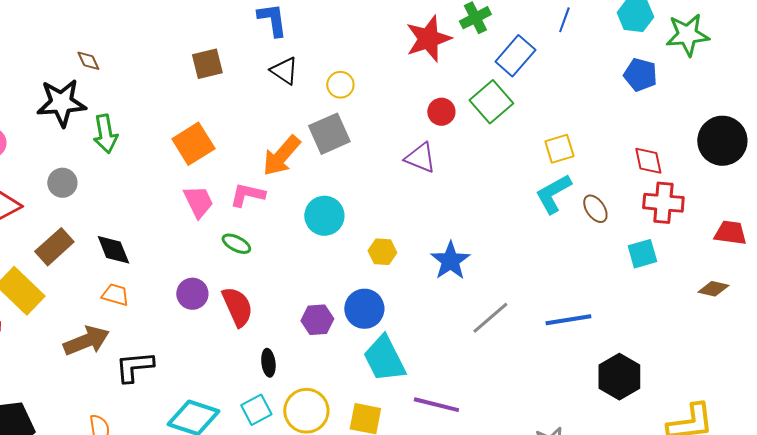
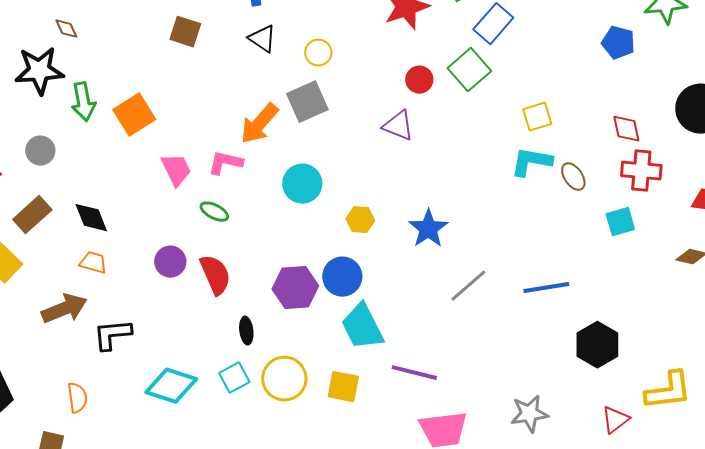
brown square: (207, 64) -> (185, 32), turned 32
orange square: (193, 144) -> (134, 115), moved
cyan L-shape: (553, 194) -> (531, 162), turned 39
purple hexagon: (317, 320) -> (295, 288), size x1.4

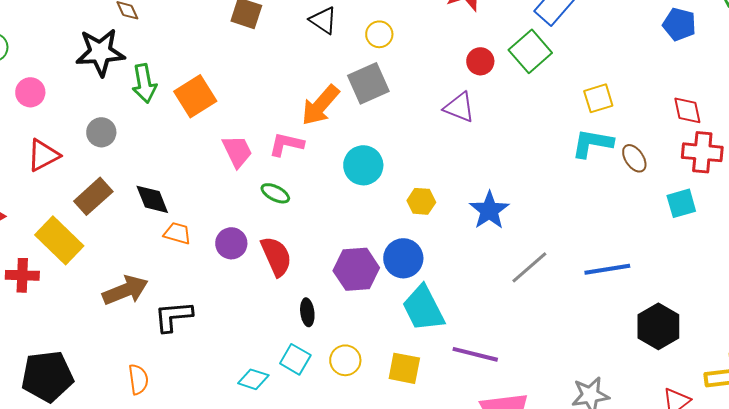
orange trapezoid: (93, 263) -> (177, 233), moved
cyan square: (234, 378) -> (295, 359), turned -32
yellow circle: (284, 379) -> (345, 360), size x0.7
cyan diamond: (171, 386) -> (253, 379), moved, size x0.6

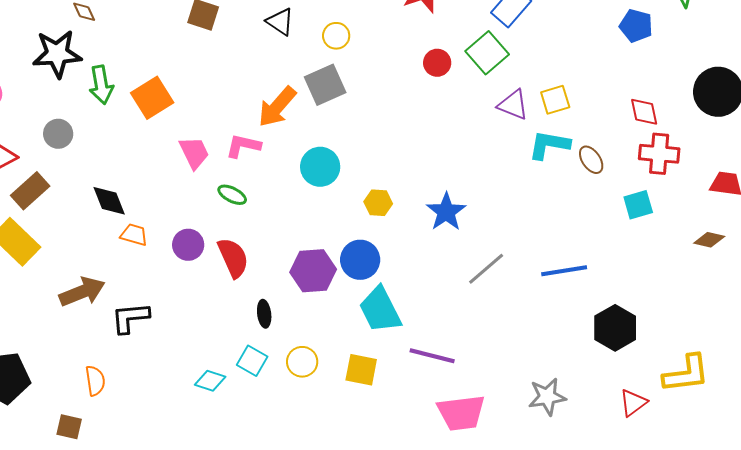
purple triangle: (459, 107) -> (513, 105), moved
brown rectangle: (93, 196) -> (30, 191), moved

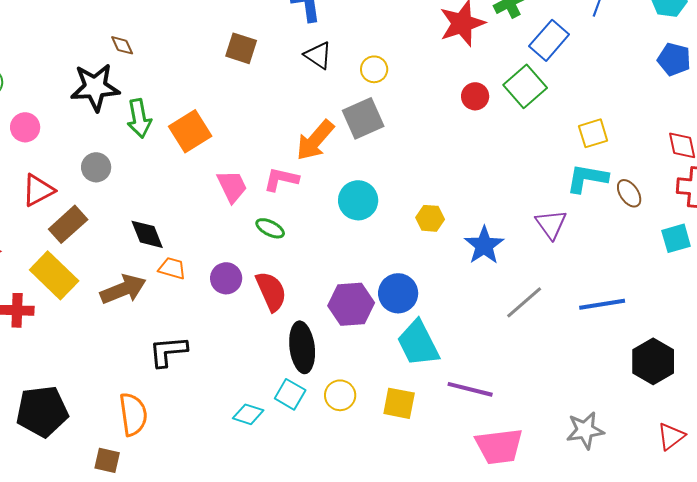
purple triangle: (513, 105) -> (551, 224), moved, turned 32
yellow hexagon: (378, 203) -> (430, 218), moved
brown arrow: (82, 292) -> (123, 289), moved
black ellipse: (264, 314) -> (302, 347), size x1.8
orange semicircle: (95, 381) -> (133, 414), size x1.4

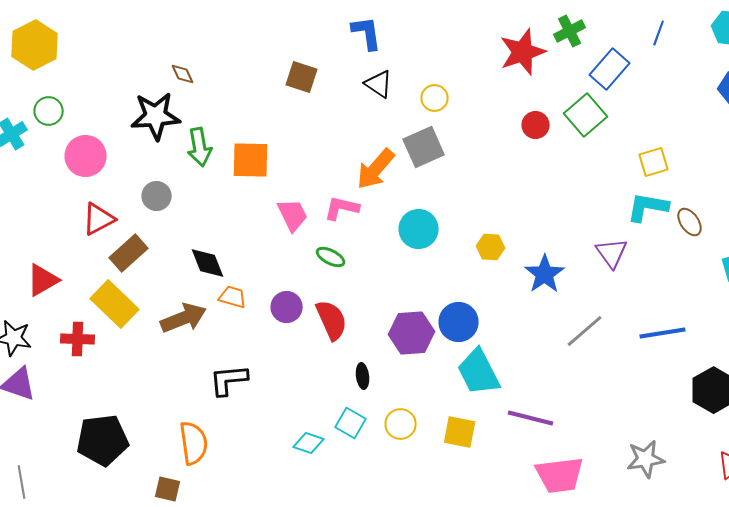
pink circle: (25, 127) -> (86, 156), size x1.4
orange square: (190, 131) -> (251, 160), turned 33
black ellipse: (302, 347) -> (363, 376), size x0.5

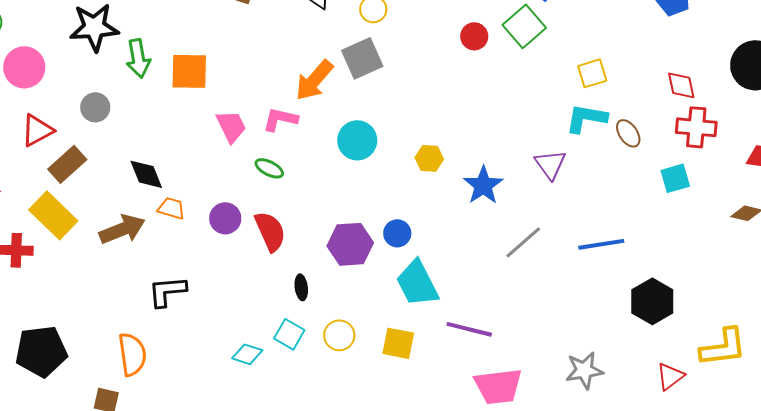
blue circle: (459, 322) -> (397, 233), size x0.7

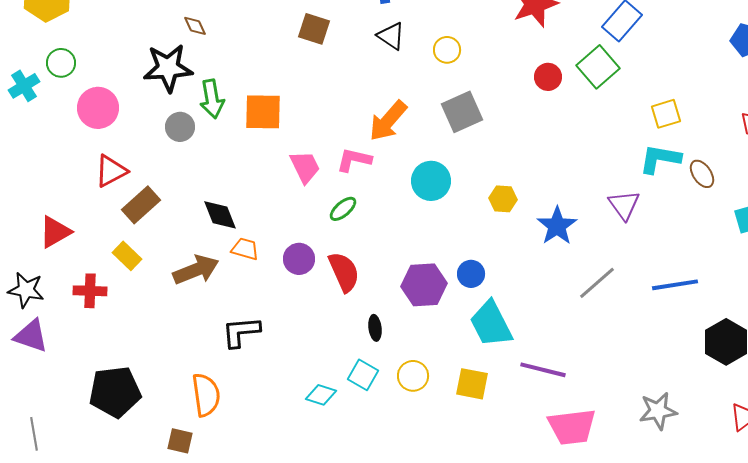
gray square: (362, 58) -> (462, 112), moved
gray circle: (95, 107) -> (180, 127), moved
green ellipse: (269, 168) -> (343, 209), turned -68
yellow rectangle: (53, 215) -> (127, 256), size x0.6

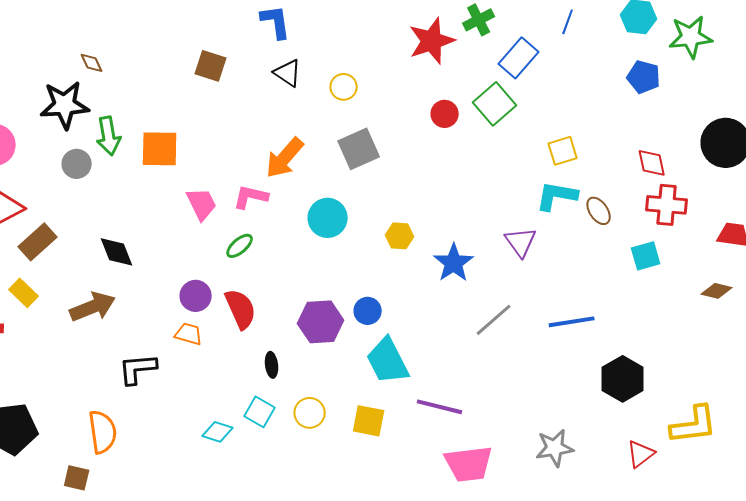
orange trapezoid: (245, 249) -> (189, 334), moved

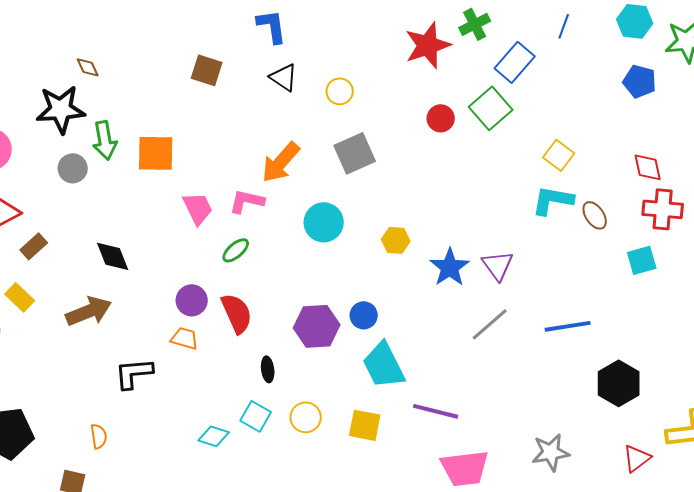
yellow square: (563, 151) -> (559, 155), turned -36
brown rectangle: (38, 242) -> (34, 246), size x0.7
purple triangle: (521, 242) -> (498, 265), moved
orange semicircle: (103, 432) -> (99, 436), size x0.6

